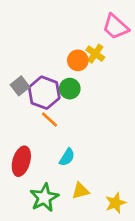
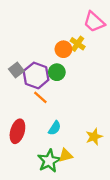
green star: (44, 198) -> (49, 161), moved
yellow star: (115, 203) -> (94, 137), moved

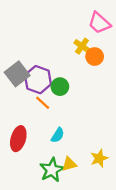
orange circle: (63, 49) -> (95, 57), moved
gray square: (16, 70) -> (17, 74), size x1.5
green circle: (57, 72) -> (60, 87), moved
yellow star: (94, 137) -> (99, 158), moved

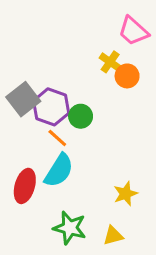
cyan semicircle: (58, 135) -> (59, 170), moved, size x1.6
yellow star: (99, 158) -> (126, 194), moved
yellow triangle: (69, 164) -> (113, 236), moved
green star: (52, 170) -> (70, 228), turned -30

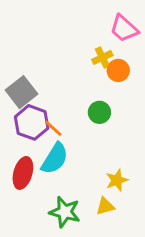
yellow cross: (110, 62) -> (102, 57), turned 30
purple hexagon: (51, 107) -> (32, 122), moved
green circle: (81, 116) -> (99, 112), moved
yellow triangle: (113, 236) -> (105, 206), moved

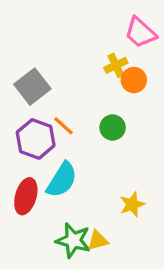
gray square: (21, 92) -> (32, 87), moved
orange line: (53, 128) -> (63, 126), moved
yellow triangle: (105, 206) -> (98, 240), moved

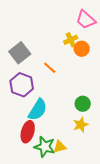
orange line: (63, 126) -> (50, 68), moved
green circle: (113, 127) -> (83, 104), moved
red ellipse: (26, 196) -> (28, 132), moved

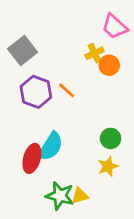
gray square: (20, 53) -> (23, 51), moved
purple hexagon: (22, 85) -> (36, 92), moved
red ellipse: (28, 132) -> (32, 158), moved

